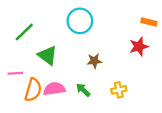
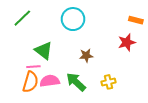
green line: (24, 32) -> (22, 18), moved
pink line: (15, 73) -> (33, 67), moved
green arrow: (83, 90) -> (76, 82), size x1.5

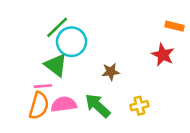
green line: (22, 18) -> (57, 27), moved
cyan circle: (73, 19) -> (72, 42), moved
red star: (127, 42) -> (163, 55), turned -30

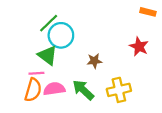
orange rectangle: (175, 26) -> (148, 12), moved
yellow cross: (139, 106) -> (119, 90), size x1.5

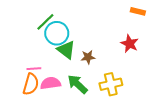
green triangle: (48, 55) -> (66, 50), moved

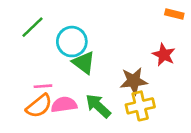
green line: (45, 22) -> (32, 27), moved
brown star: (88, 57) -> (134, 81), moved, size x1.5
orange semicircle: (31, 84) -> (39, 106), turned 35

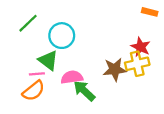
green triangle: (84, 63) -> (48, 60), moved
pink semicircle: (64, 105) -> (72, 77), moved
yellow cross: (140, 106) -> (137, 64), moved

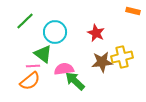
red star: (141, 47) -> (96, 33), moved

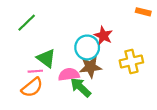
cyan circle: (55, 32) -> (87, 47), moved
brown star: (102, 62) -> (90, 67), moved

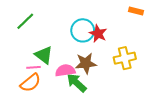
cyan circle: (87, 47) -> (83, 30), moved

